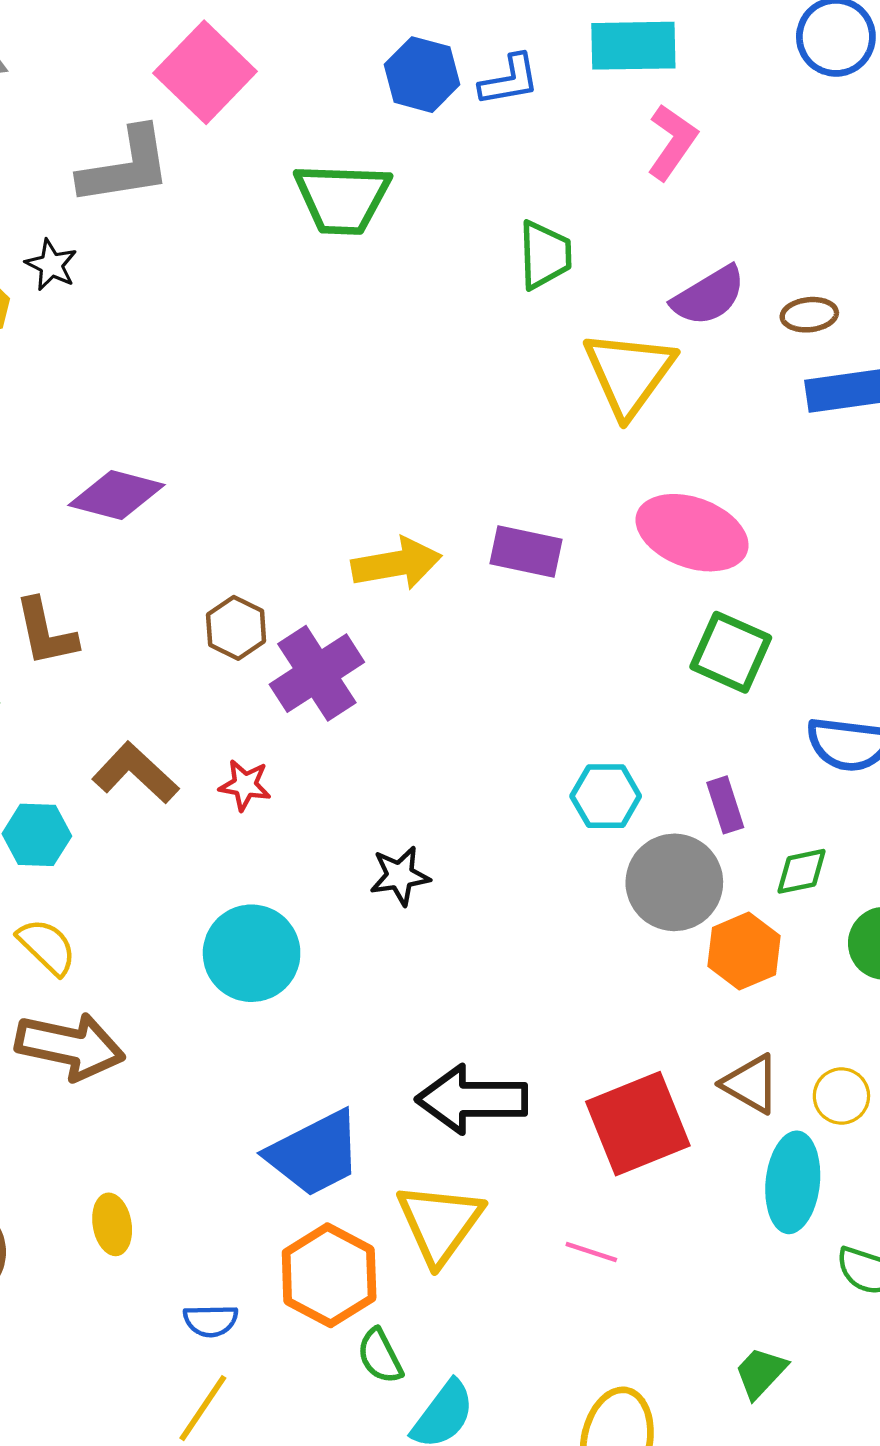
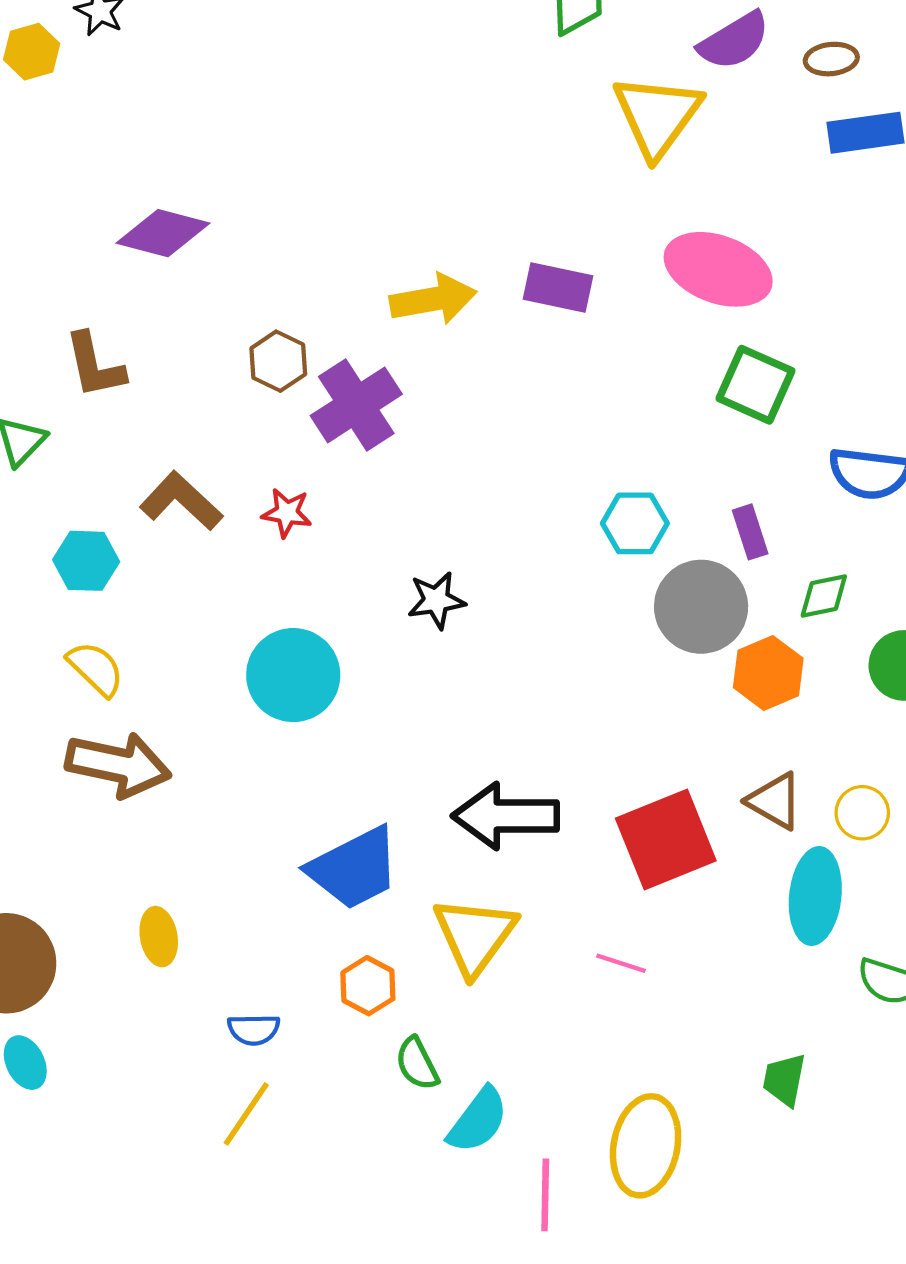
orange hexagon: (329, 1275) -> (368, 986), size x0.6
green trapezoid: (761, 1373) -> (784, 1080), turned -32

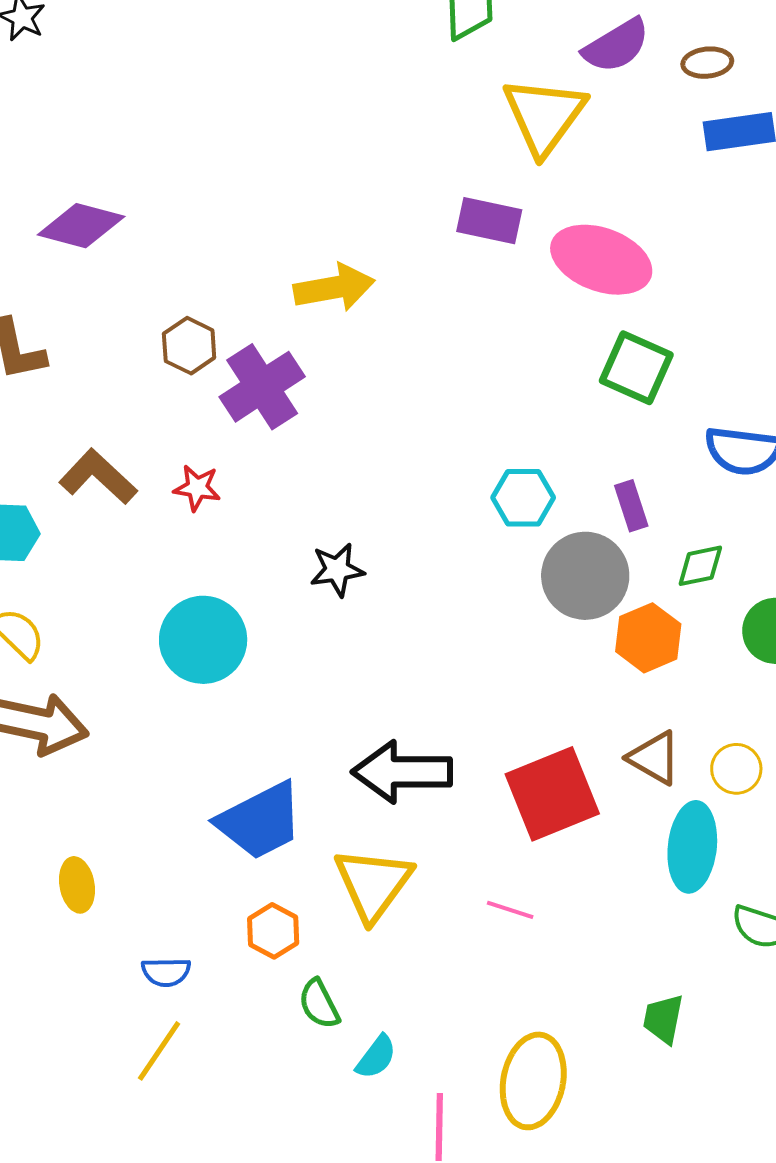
purple rectangle: (558, 287) -> (489, 221), moved
cyan semicircle: (478, 1120) -> (376, 1057), size x0.7

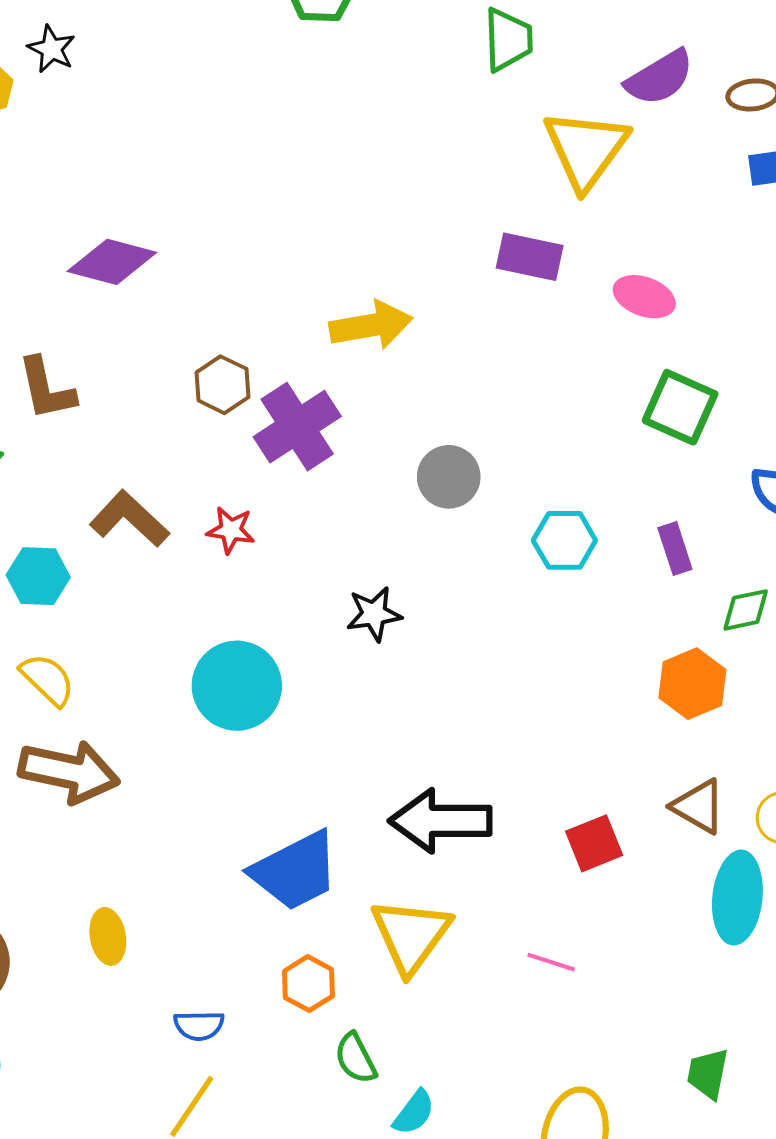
pink ellipse: (601, 260) -> (644, 297), size x0.6
gray circle: (585, 576) -> (449, 477), moved, size x0.7
red square: (552, 794) -> (594, 843), size x0.6

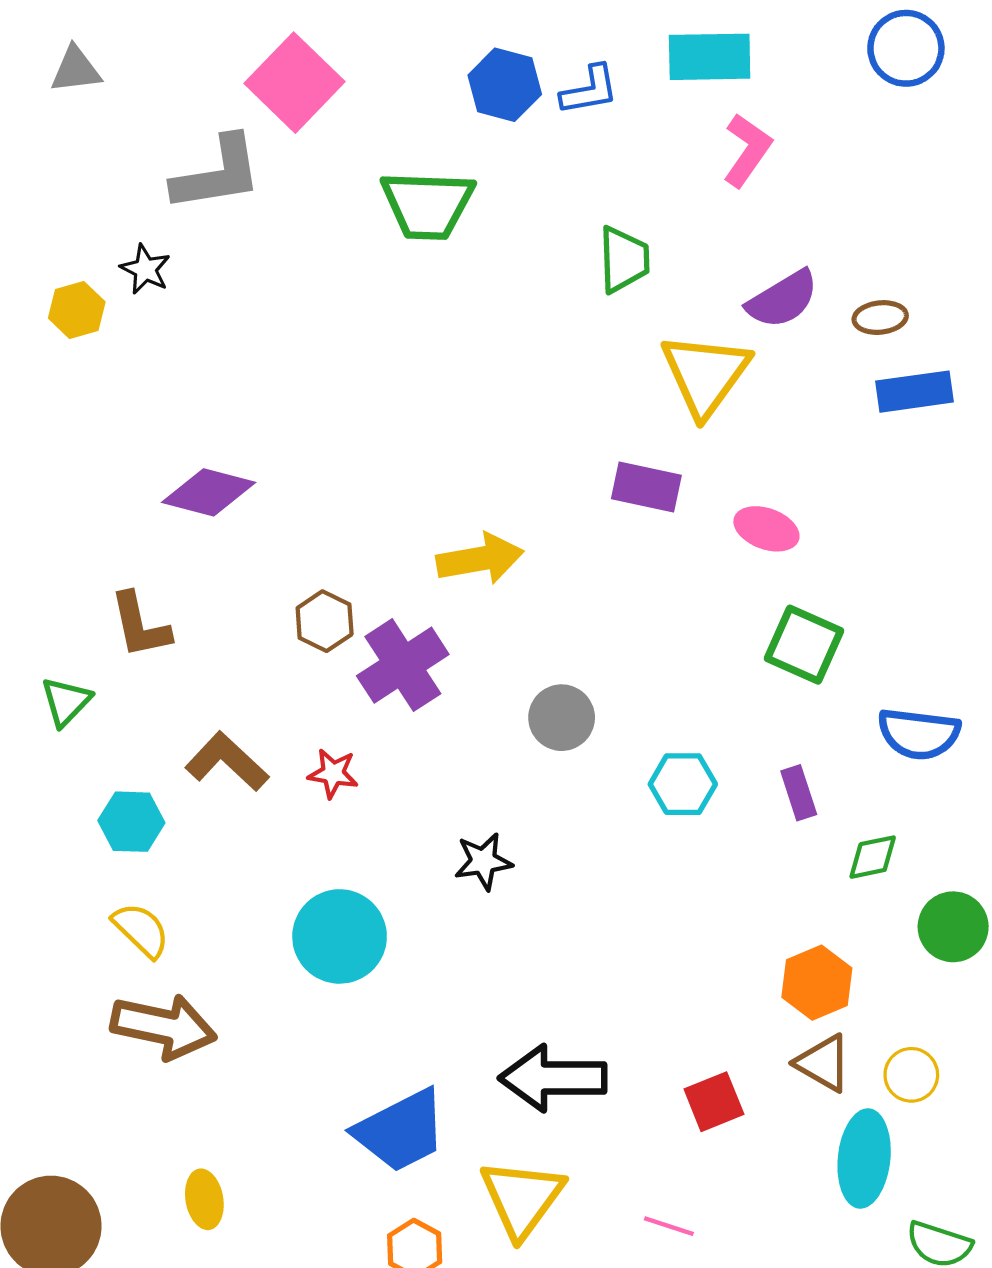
orange hexagon: (692, 684) -> (817, 983), moved

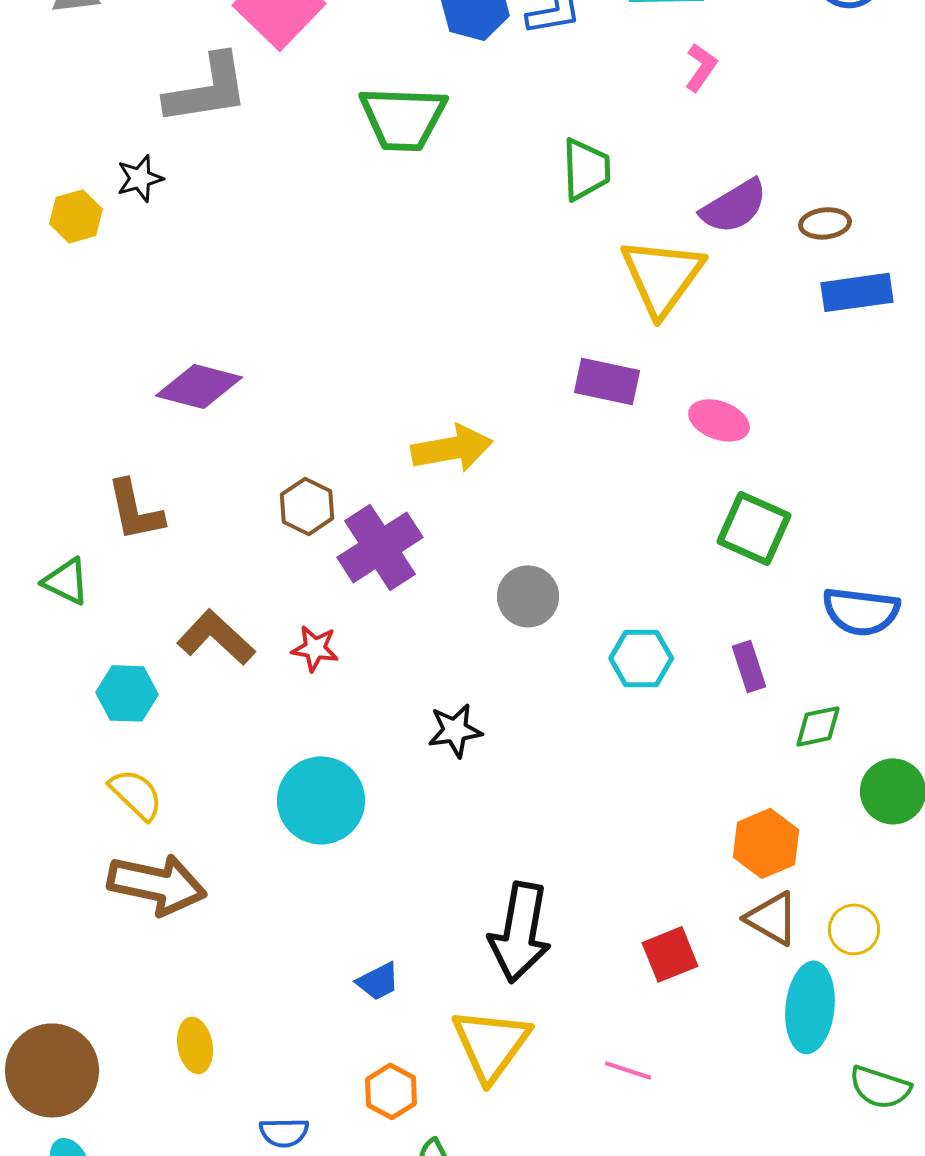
pink L-shape: (747, 150) -> (701, 67), size x0.7
black star: (145, 269) -> (140, 178), turned 30
green triangle: (66, 702) -> (66, 581), turned -48
black arrow: (553, 1078) -> (520, 932), turned -80
blue trapezoid: (401, 1131) -> (378, 981), size x0.5

